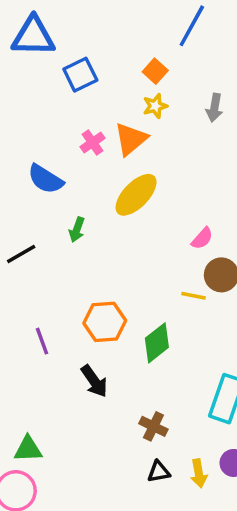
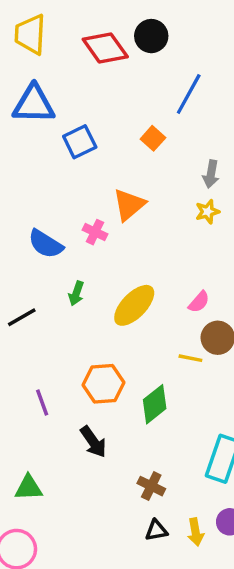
yellow star: (155, 106) -> (207, 212), moved
pink cross: (92, 143) -> (95, 232), moved, turned -30
yellow ellipse: (136, 195) -> (134, 305), moved
green triangle: (28, 449) -> (29, 488), moved

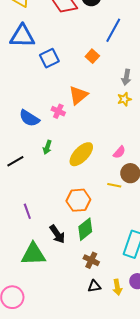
orange hexagon: (104, 384) -> (78, 200), moved
green diamond: (155, 404) -> (85, 229), moved
green triangle: (29, 488) -> (33, 254), moved, size x1.5

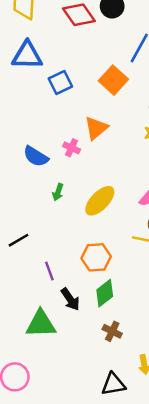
orange square: (92, 56) -> (113, 80), size x1.6
black line: (15, 161) -> (19, 240), moved
purple line: (27, 211) -> (49, 271), moved
black triangle: (94, 286) -> (113, 384), moved, size x1.5

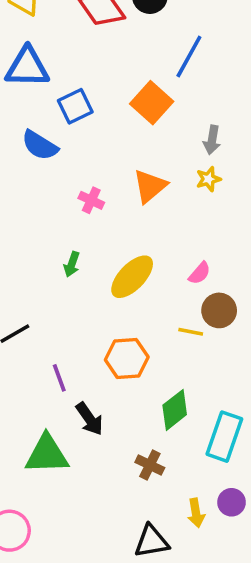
orange triangle: (96, 128) -> (150, 186), moved
blue semicircle: (36, 156) -> (40, 145), moved
green diamond: (105, 293) -> (175, 410), moved

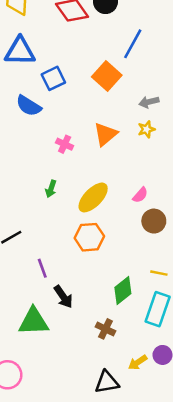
gray arrow: (212, 140) -> (149, 102), turned 66
yellow line: (191, 332) -> (159, 273), moved
orange hexagon: (127, 358) -> (89, 237), moved
yellow arrow: (196, 513) -> (138, 362), turned 66

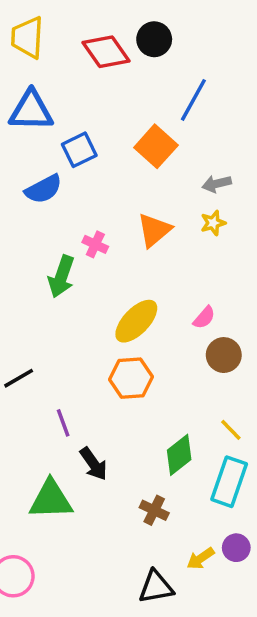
blue semicircle: (29, 106) -> (44, 189), turned -60
green arrow: (51, 189) -> (61, 277), moved, size x1.6
yellow line: (159, 273) -> (231, 430), turned 35

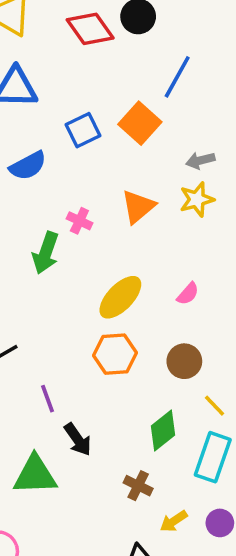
blue square: (79, 150) -> (83, 130), moved
yellow star: (213, 223) -> (197, 200), size x1.4
brown circle: (224, 355) -> (184, 361), moved
yellow arrow: (201, 558) -> (174, 521), moved

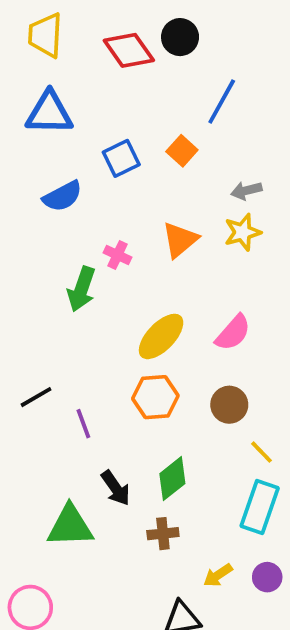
orange square: (140, 123) -> (182, 151), size x0.7
pink semicircle: (188, 294) -> (233, 333), size x1.5
purple line: (47, 399) -> (83, 424), moved
green diamond: (163, 431) -> (172, 479), moved
brown cross: (138, 486) -> (163, 534), moved, turned -32

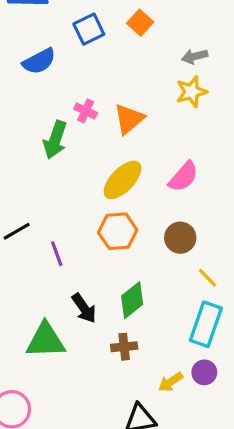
orange triangle: (180, 240) -> (129, 119), moved
purple circle: (267, 577) -> (204, 372), moved

